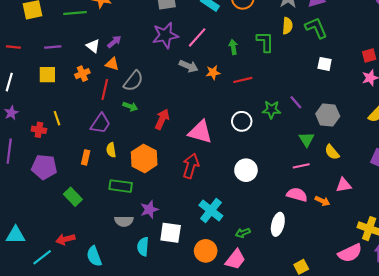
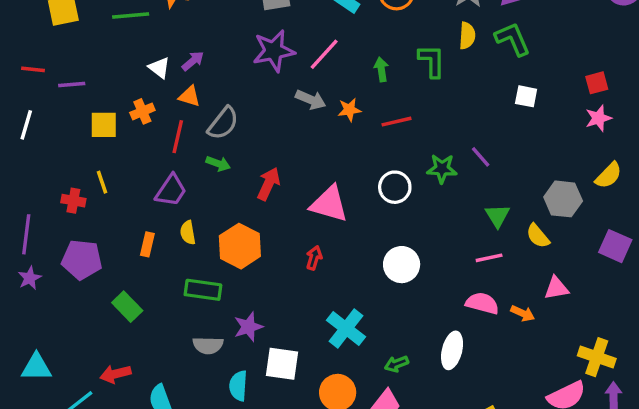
purple line: (53, 47) -> (72, 84), moved
yellow square: (47, 75) -> (104, 125), moved
purple star: (11, 113) -> (30, 278), moved
gray hexagon: (328, 115) -> (563, 199), moved
red arrow: (191, 166) -> (314, 258), size x0.6

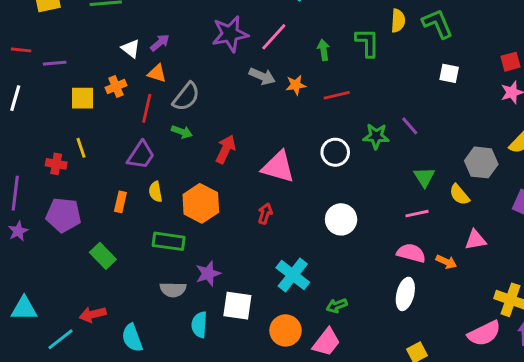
white ellipse: (452, 350) -> (405, 294), moved

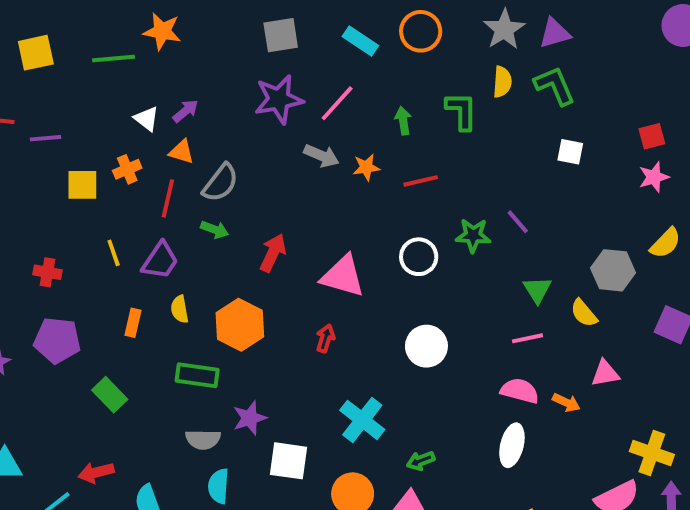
yellow line: (81, 148) -> (114, 253), moved
cyan semicircle: (199, 325) -> (219, 486), moved

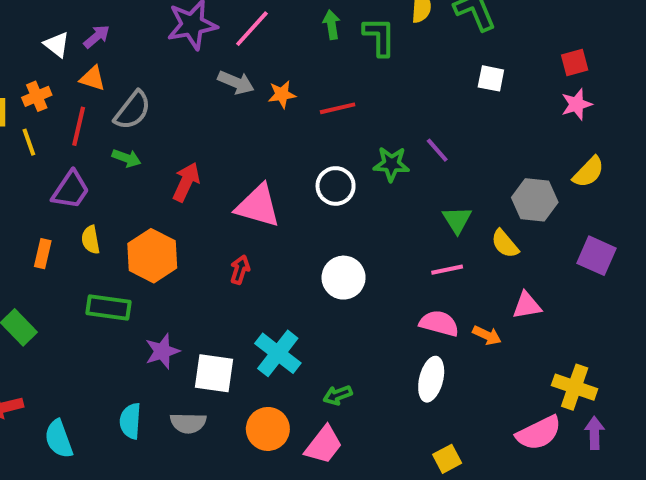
green arrow: (403, 121) -> (332, 25), moved
yellow line: (114, 253) -> (29, 142), moved
gray semicircle: (203, 439) -> (188, 423), moved
white square: (288, 461) -> (214, 373), moved

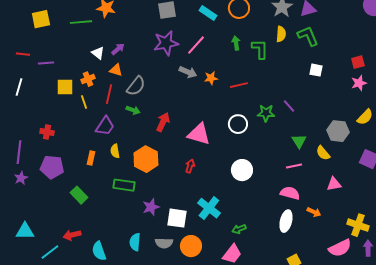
orange arrow: (487, 335) -> (314, 212), moved
orange circle: (268, 429) -> (191, 246), moved

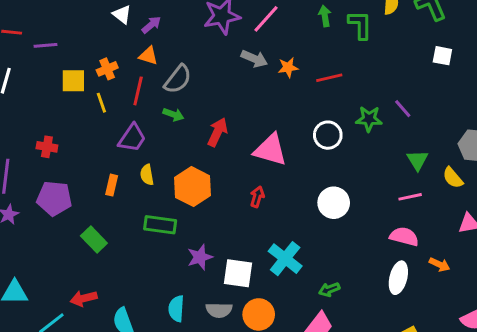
white triangle: (98, 53) -> (122, 15), moved

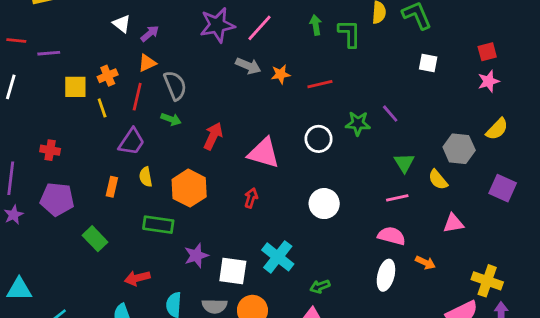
orange triangle: (148, 56) -> (147, 63), turned -42
gray semicircle: (178, 79) -> (175, 85), turned -60
red arrow: (84, 298) -> (137, 278), moved

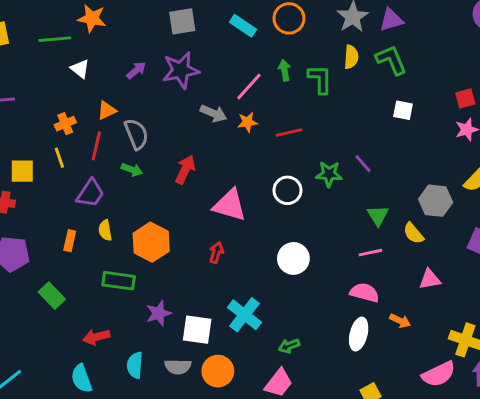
pink line: (259, 28) -> (249, 87), moved
purple arrow: (150, 33) -> (136, 70), moved
yellow square: (75, 87) -> (22, 171), moved
red arrow: (213, 136) -> (185, 170), moved

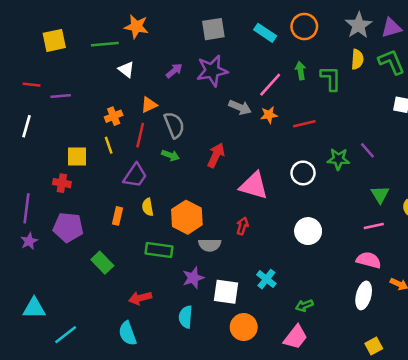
cyan cross: (245, 315) -> (266, 279), size x0.7
cyan semicircle: (135, 365) -> (186, 317), moved
gray semicircle: (178, 367) -> (210, 245), moved

